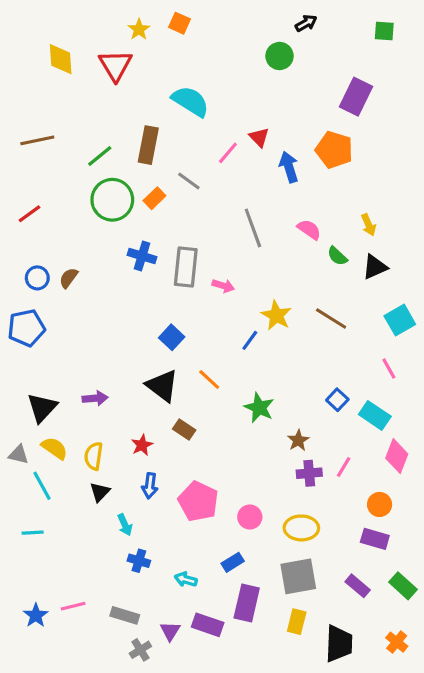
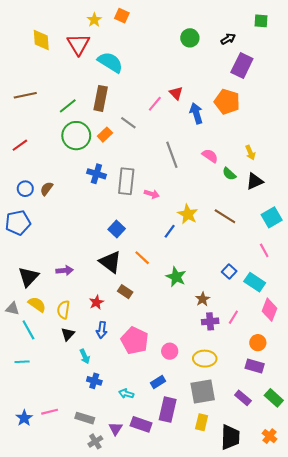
black arrow: (306, 23) -> (228, 39), moved
cyan semicircle: (190, 101) -> (110, 62), moved

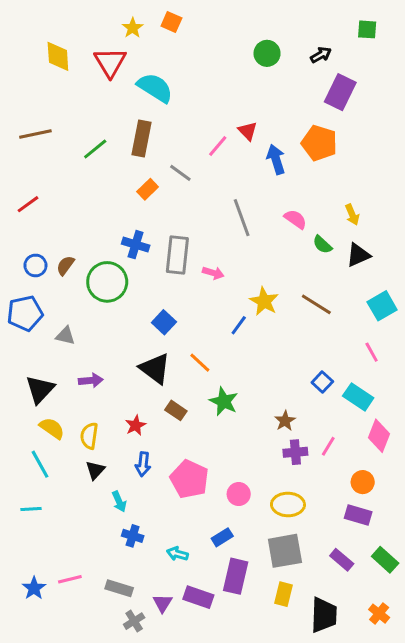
green circle: (76, 136) -> (107, 282), moved
green star: (176, 277) -> (224, 401), moved
gray triangle: (13, 309) -> (65, 336), moved

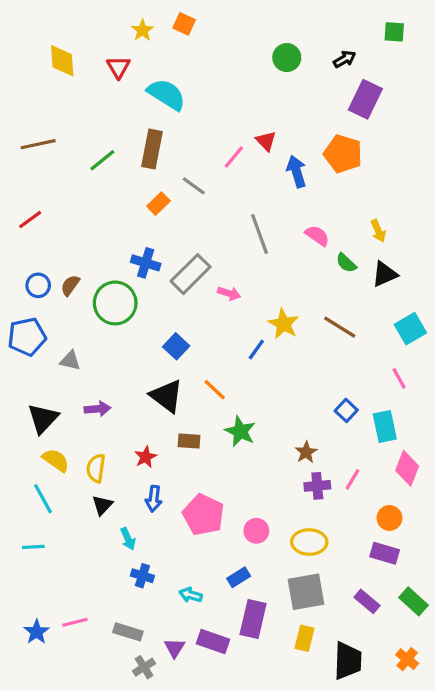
red triangle: (110, 62) -> (118, 67), size x0.7
gray rectangle: (177, 255) -> (191, 274), turned 39
cyan rectangle: (358, 397) -> (385, 427), turned 44
brown rectangle: (176, 410) -> (189, 441), turned -30

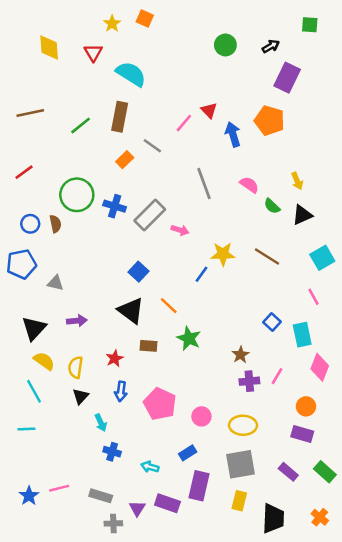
brown semicircle: (70, 285) -> (55, 224), turned 132
green circle: (115, 303) -> (77, 195), moved
yellow star: (284, 324) -> (223, 254), turned -30
gray cross: (144, 667) -> (113, 523), turned 30

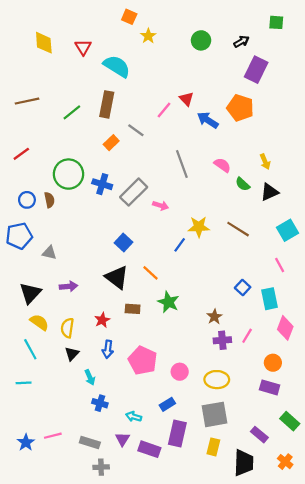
yellow star: (112, 24) -> (148, 36), moved
blue arrow: (233, 134) -> (208, 120), turned -40
purple rectangle: (288, 472) -> (259, 435), moved
purple triangle: (137, 508) -> (122, 439), moved

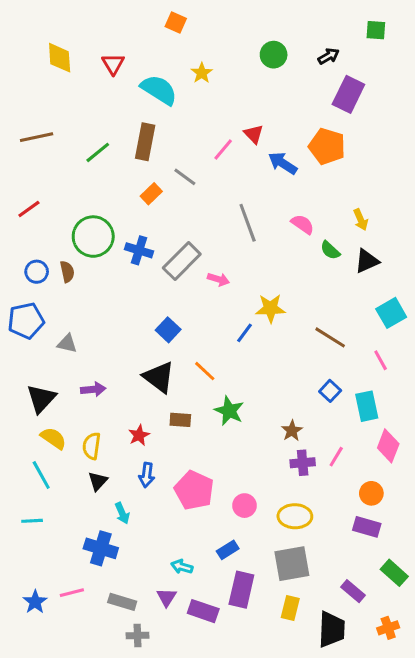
yellow star: (148, 36) -> (202, 73), moved
brown line: (238, 229) -> (330, 337), moved
blue cross: (100, 403) -> (101, 548), moved, size x1.5
orange cross: (285, 462) -> (388, 628), turned 32

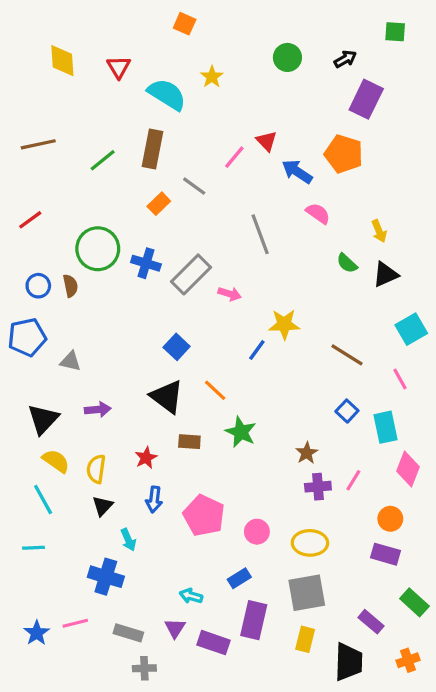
pink semicircle: (303, 224) -> (318, 213), moved

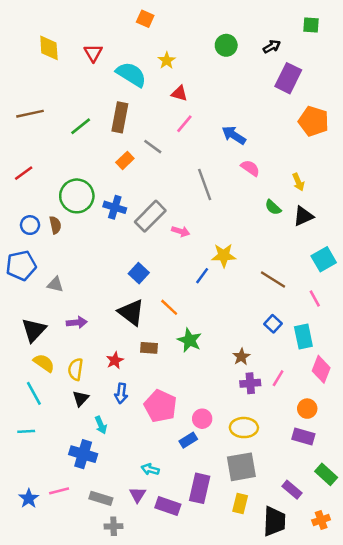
red triangle: (267, 141) -> (179, 93), moved, turned -30
orange pentagon: (344, 154) -> (314, 121), moved
blue rectangle: (239, 578) -> (188, 440), moved

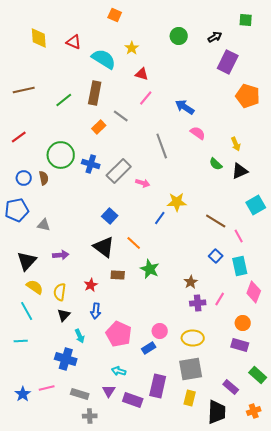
red triangle: (93, 53) -> (74, 42), turned -35
pink line: (315, 298) -> (239, 236), moved
pink pentagon: (160, 406) -> (119, 334), moved

